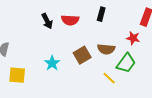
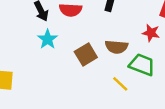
cyan star: (52, 63) -> (48, 39), moved
green trapezoid: (126, 63) -> (142, 65), turned -105

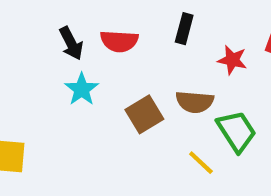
red star: (151, 33) -> (232, 60), moved
green trapezoid: (142, 65) -> (236, 131), turned 36

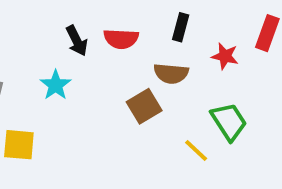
cyan star: (82, 89) -> (56, 85), moved
brown semicircle: (195, 102) -> (171, 73), moved

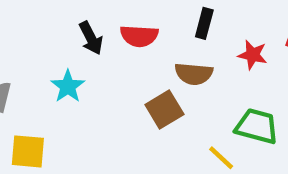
green trapezoid: (229, 122) -> (257, 126), turned -42

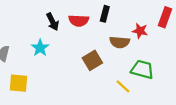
black rectangle: (204, 23) -> (105, 14), moved
brown semicircle: (194, 74) -> (120, 42), moved

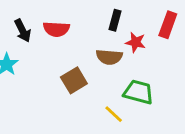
black rectangle: (105, 14) -> (115, 20), moved

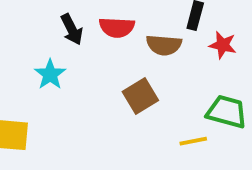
brown semicircle: (109, 57) -> (164, 45), moved
yellow line: (114, 114) -> (193, 141), turned -54

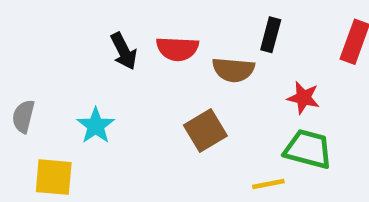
red star: (223, 45) -> (303, 98), moved
cyan star: (50, 74) -> (96, 126), moved

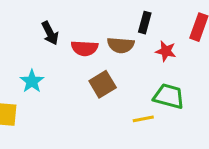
red semicircle: (177, 49) -> (85, 48), moved
red star: (303, 98) -> (166, 51), moved

